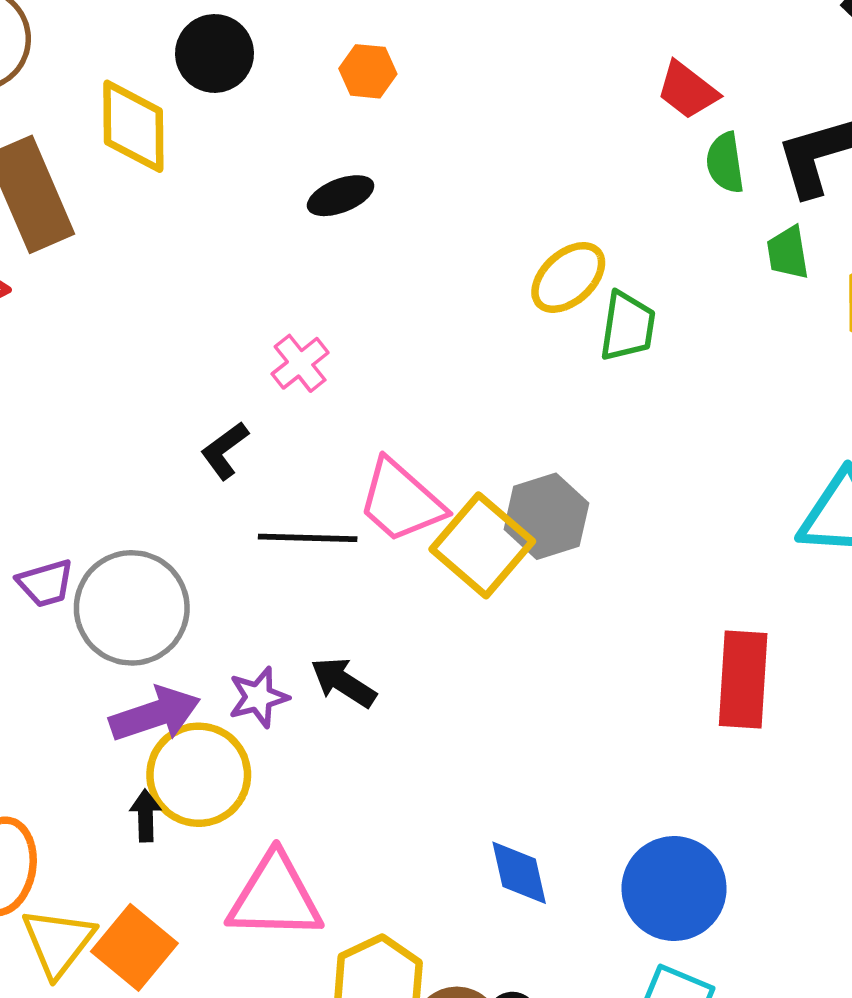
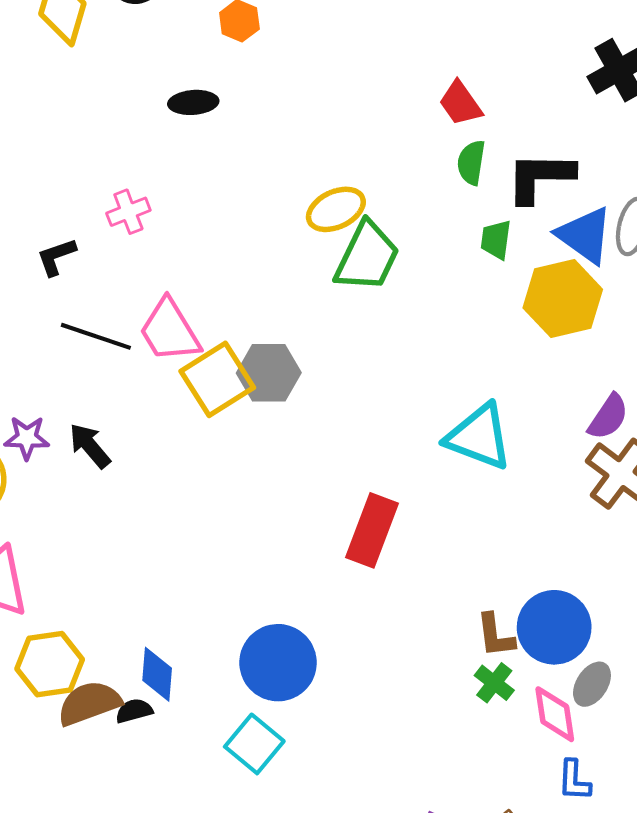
green trapezoid: (627, 326) -> (367, 257), size x1.4
blue diamond: (519, 873) -> (157, 674), moved

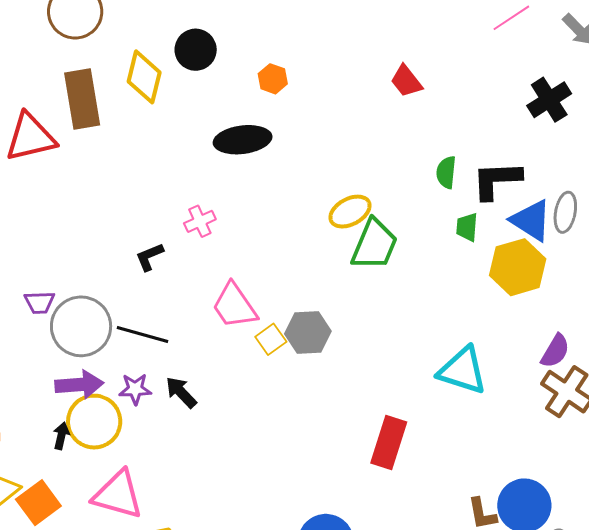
black ellipse: (193, 102) -> (243, 140), size x1.6
red trapezoid: (460, 103) -> (406, 81), moved
black line: (96, 336) -> (142, 334), moved
yellow square: (217, 379) -> (271, 339), size x0.6

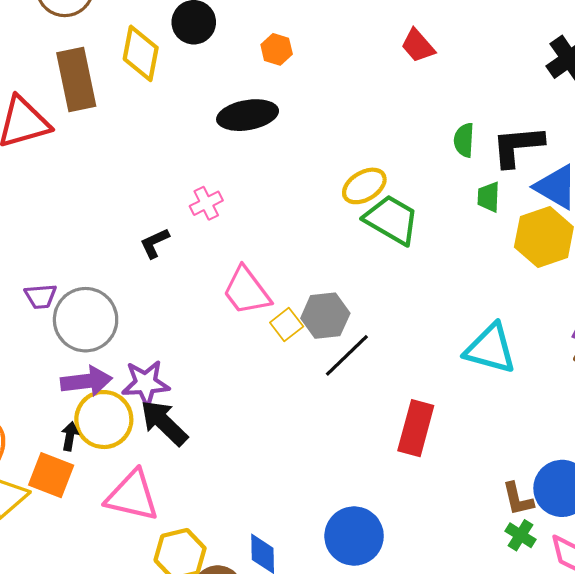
green trapezoid: (374, 245) -> (392, 220), turned -80
black line: (142, 334) -> (347, 355), moved, turned -57
purple star: (135, 389) -> (146, 383), size x1.4
black arrow: (181, 392) -> (164, 423), moved, size x1.4
orange square: (38, 503) -> (51, 475), moved, turned -30

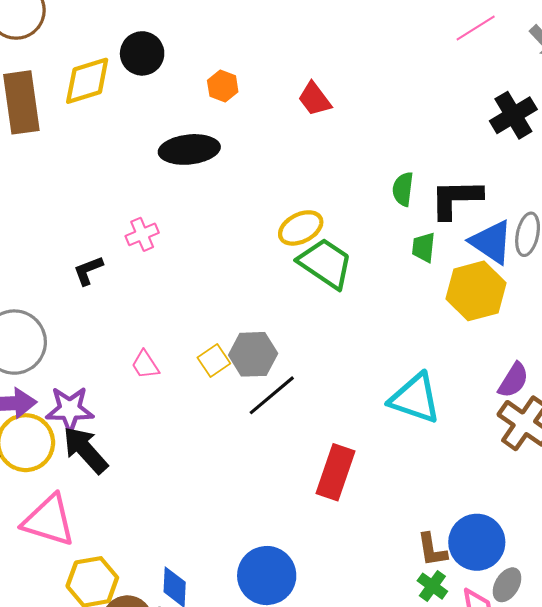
red trapezoid: (418, 46) -> (315, 99), moved
yellow diamond: (141, 53) -> (87, 81), turned 58
pink trapezoid: (247, 291) -> (145, 365), moved, size x0.6

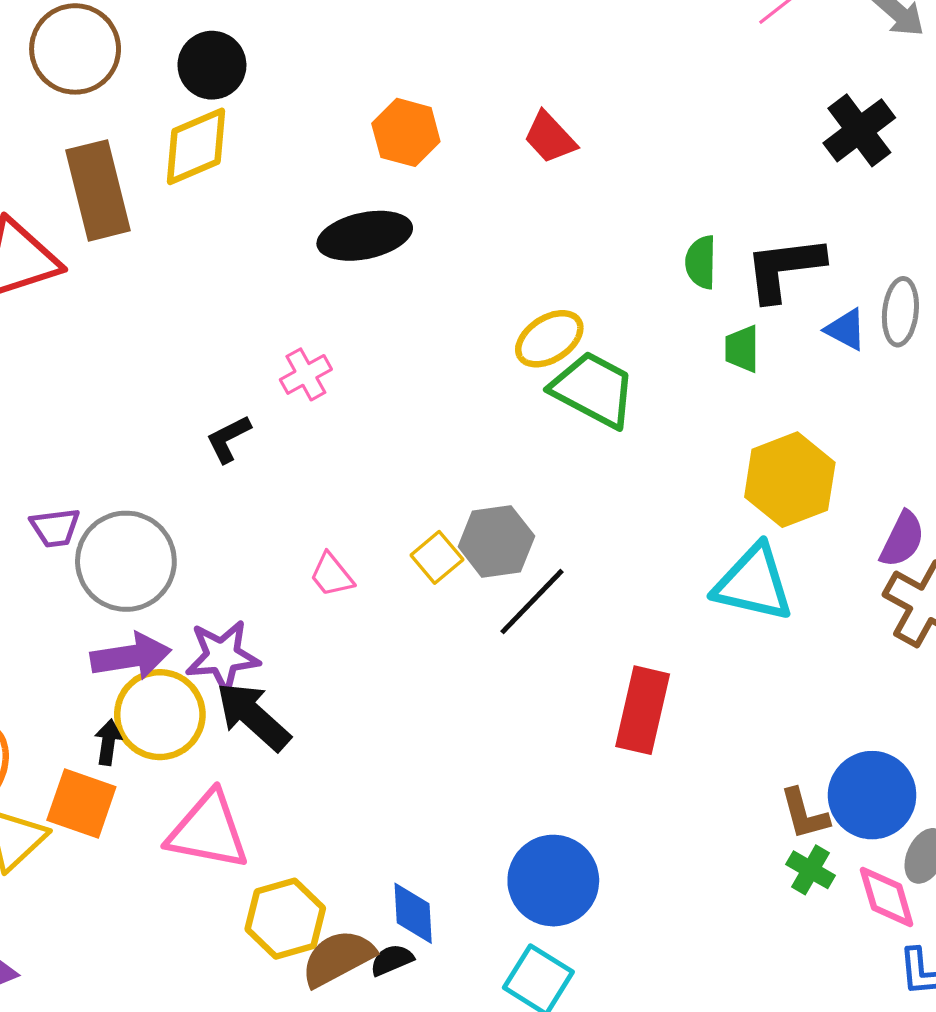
black circle: (142, 53) -> (212, 65), moved
orange hexagon: (223, 86) -> (406, 132), size x1.4
blue triangle: (491, 242) -> (846, 329), size x0.6
yellow hexagon: (476, 291) -> (790, 480), moved

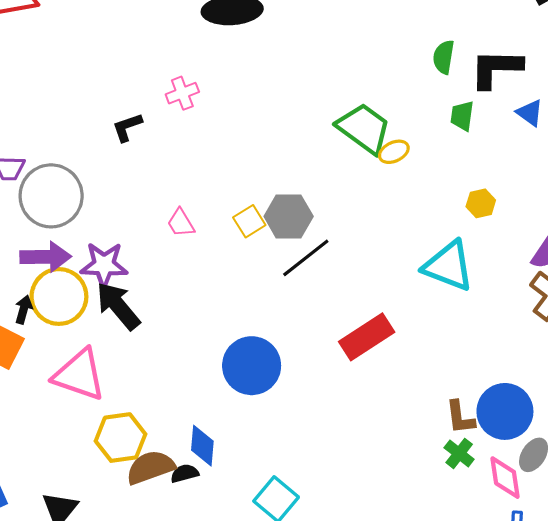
yellow ellipse: (549, 339) -> (394, 152), moved, size x0.7
yellow hexagon: (790, 480) -> (481, 203), size x0.5
red rectangle: (643, 710) -> (367, 337), turned 36
blue circle: (553, 881) -> (252, 366), moved

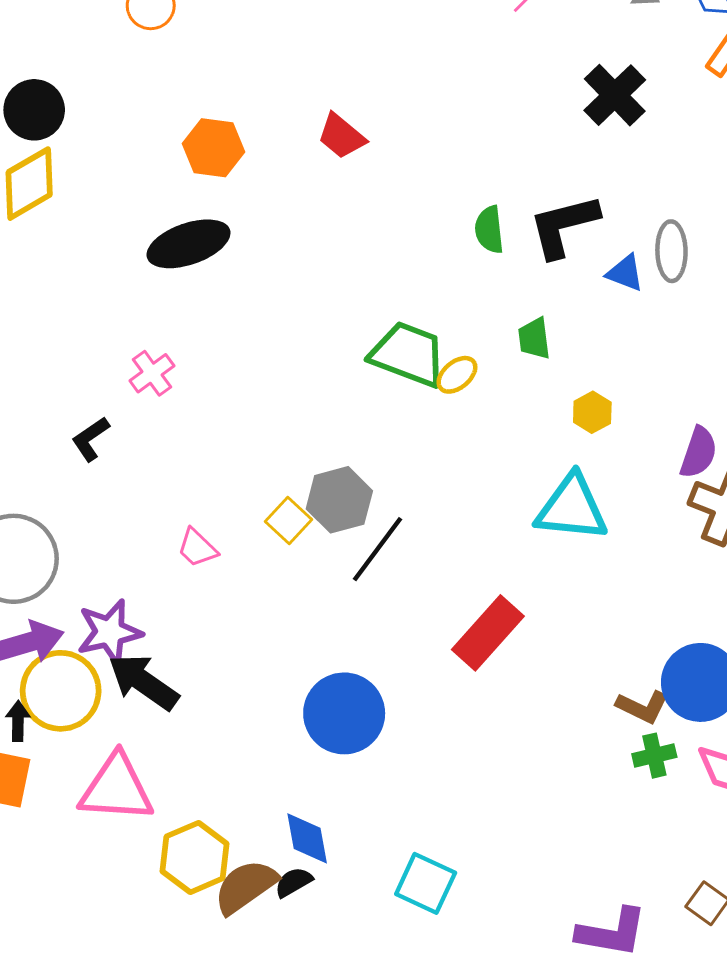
green trapezoid: (462, 116) -> (534, 338), moved
brown L-shape: (460, 417) -> (643, 707), turned -42
green cross: (459, 453) -> (654, 756), turned -36

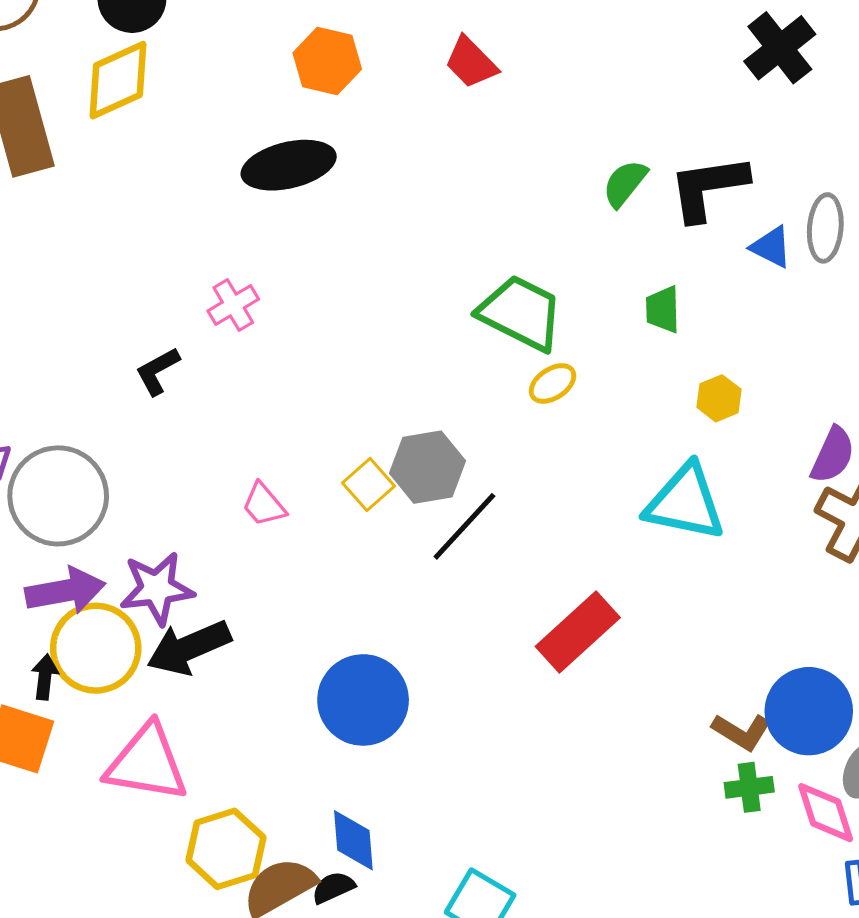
green semicircle: (489, 230) -> (625, 183), turned 39
yellow ellipse: (457, 375) -> (553, 383), moved
black arrow: (143, 682) -> (189, 648), turned -64
blue circle: (344, 713) -> (363, 700), moved

